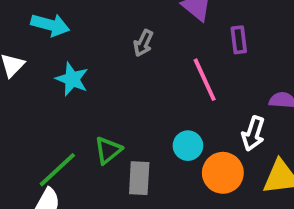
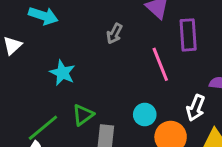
purple rectangle: (239, 40) -> (188, 35), size x1.5
cyan star: (72, 79) -> (62, 73), moved

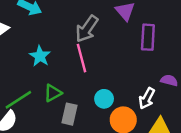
gray arrow: (114, 34) -> (87, 29), size x1.6
pink line: (160, 64) -> (81, 58), moved

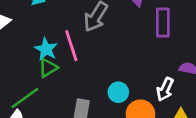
pink line: (81, 58) -> (71, 46), moved
green triangle: (53, 93) -> (48, 68), moved

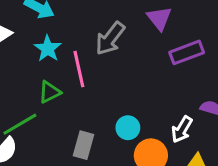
purple rectangle: (163, 23) -> (187, 52), turned 64
cyan star: (46, 49) -> (48, 49), moved

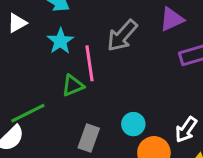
purple triangle: (159, 18) -> (172, 19), turned 40
green triangle: (50, 92) -> (73, 85), moved

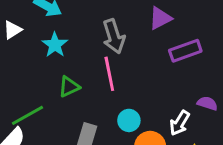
gray arrow: (122, 36) -> (114, 36), turned -56
pink line: (90, 63) -> (109, 74), moved

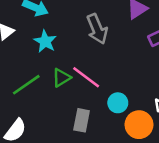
pink line: (109, 74) -> (86, 77), moved, turned -36
green line: (28, 115) -> (26, 85), moved

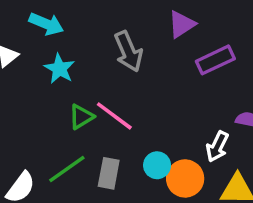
green line: (26, 85) -> (67, 169), moved
cyan circle: (118, 103) -> (157, 165), moved

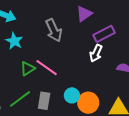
white arrow: (217, 147) -> (96, 53), moved

